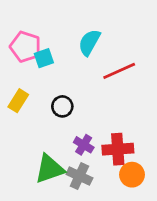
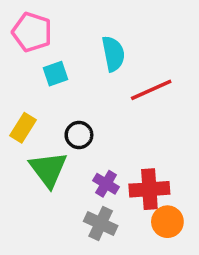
cyan semicircle: (89, 42) -> (113, 54), turned 140
pink pentagon: (25, 47) -> (32, 32), moved
green triangle: (50, 169) -> (48, 169), moved, turned -48

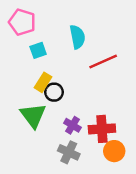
yellow rectangle: (23, 128) -> (43, 82), moved

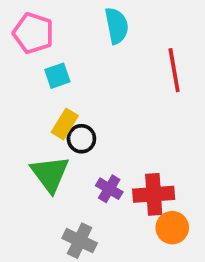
cyan semicircle: (77, 37) -> (117, 26), moved
red line: (103, 61) -> (174, 70), moved, turned -76
gray cross: (69, 152) -> (80, 241), moved

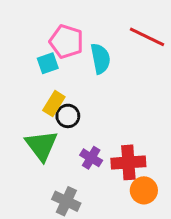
cyan semicircle: (117, 26) -> (100, 59), moved
pink pentagon: (33, 33) -> (66, 42), moved
red line: (174, 70) -> (147, 37), moved, turned -54

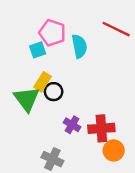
green triangle: (42, 145) -> (27, 99), moved

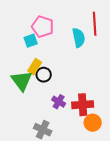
red line: (116, 29) -> (95, 24), turned 60
cyan semicircle: (79, 46) -> (79, 38), moved

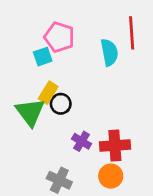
orange circle: (93, 123) -> (111, 176), moved

